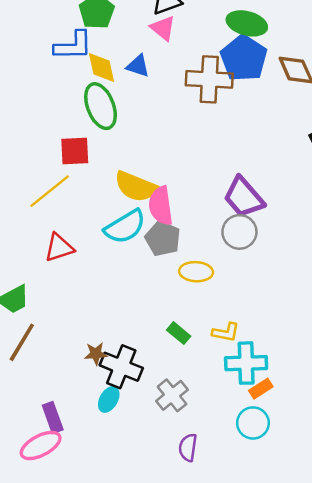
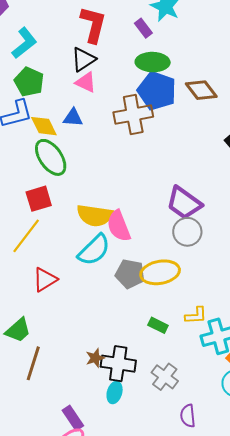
gray pentagon: (163, 239) -> (130, 274), moved
yellow ellipse: (196, 272) -> (160, 272), size x1.4

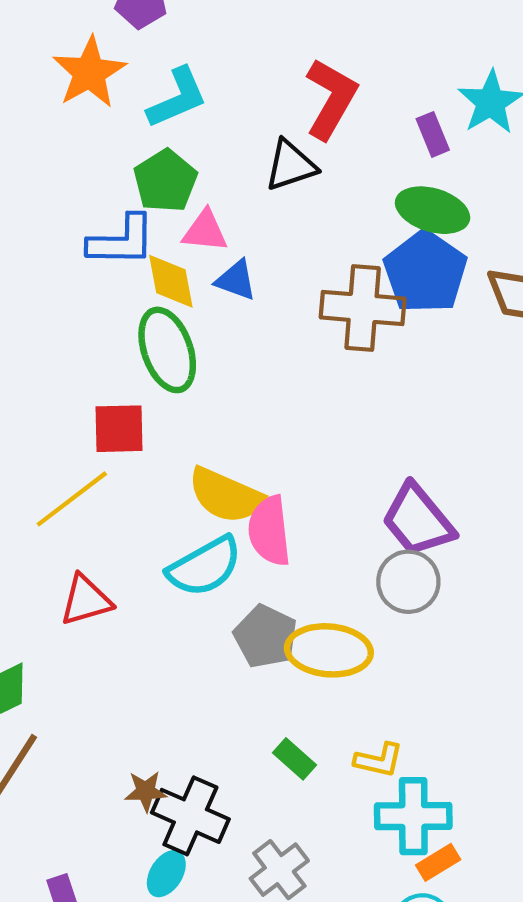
pink triangle: (86, 82) -> (205, 231), moved, turned -35

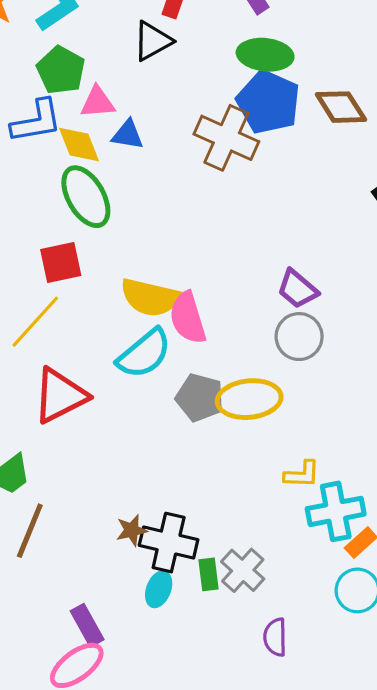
brown cross: (363, 308) -> (226, 138), turned 30
purple trapezoid: (418, 520) -> (297, 289), size x0.7
red triangle: (86, 600) -> (60, 396), size x1.4
green rectangle: (294, 759) -> (209, 574), moved, turned 52

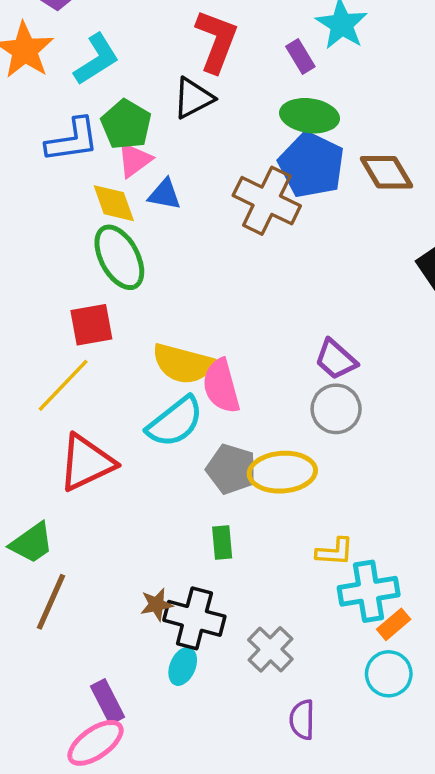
green pentagon: (61, 70) -> (126, 124), moved
pink triangle: (97, 102) -> (134, 160), turned -33
blue L-shape: (36, 121) -> (72, 140), moved
green rectangle: (209, 574) -> (222, 542), moved

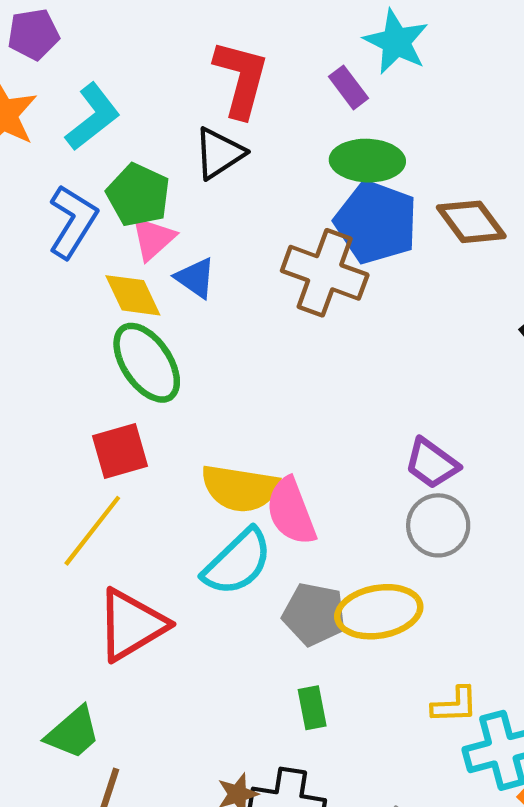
blue L-shape: (72, 140) -> (73, 222), turned -44
blue triangle: (165, 194) -> (195, 278), turned 30

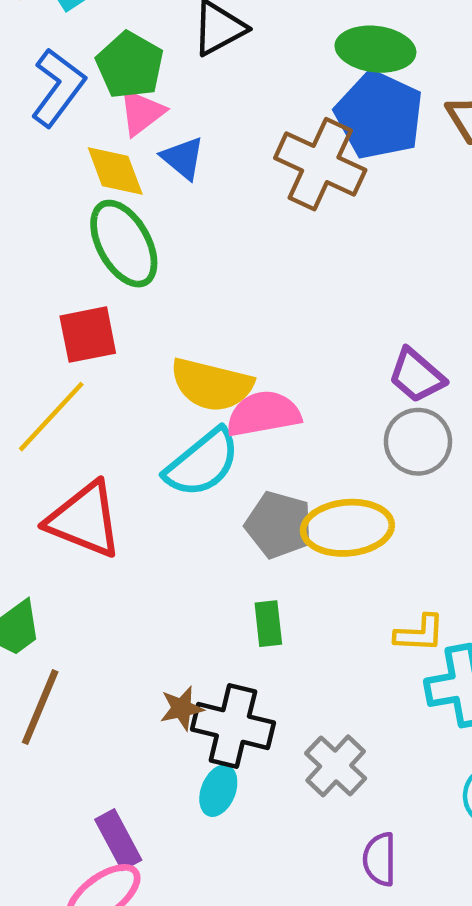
pink semicircle: (291, 511) -> (263, 414), turned 96
red triangle: (132, 625) -> (84, 520), turned 48

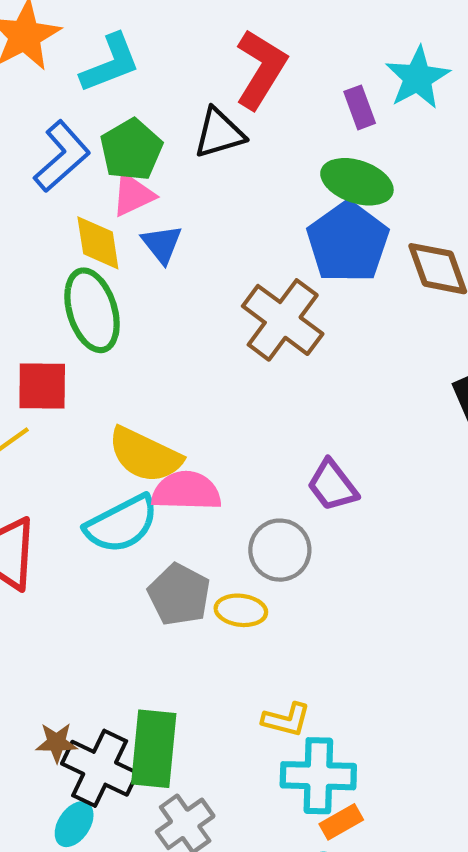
brown cross: (320, 164) -> (283, 320), moved
gray circle: (418, 442) -> (280, 550), moved
yellow ellipse: (347, 528) -> (241, 610), size x0.6
green rectangle: (268, 624) -> (154, 749), moved, size x1.8

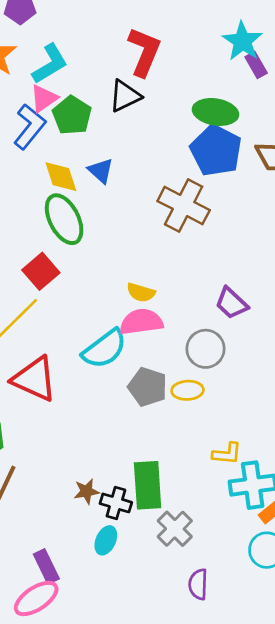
purple rectangle: (360, 107) -> (256, 65), moved
pink triangle: (133, 195) -> (44, 98), moved
red square: (42, 386) -> (41, 271), turned -32
yellow semicircle: (145, 455) -> (141, 293), moved, size x0.6
black cross: (100, 768) -> (116, 503), size x0.7

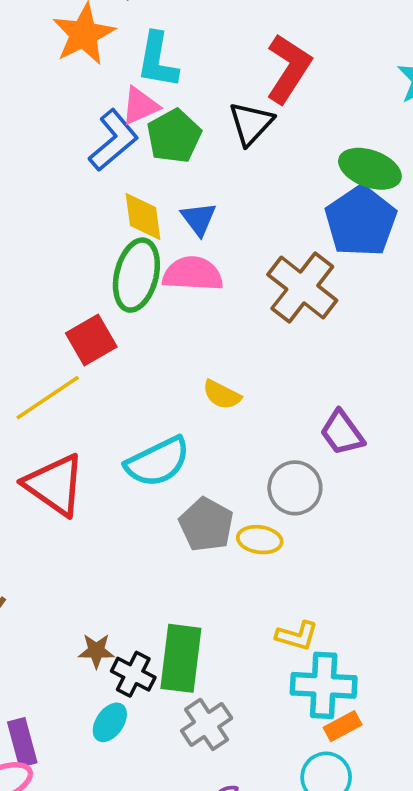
cyan L-shape: (50, 64) -> (157, 60), turned 120
black triangle: (125, 96) -> (251, 123), turned -32
green ellipse: (64, 219) -> (136, 275), turned 30
pink semicircle: (141, 322) -> (193, 274), moved

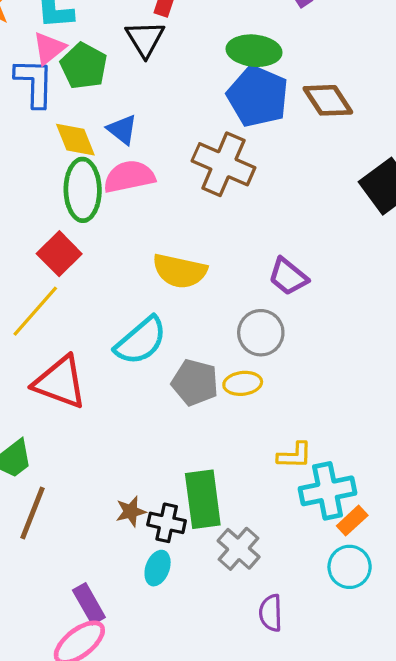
blue L-shape: (113, 140) -> (34, 83), turned -34
yellow semicircle: (222, 395) -> (180, 271), size x1.6

